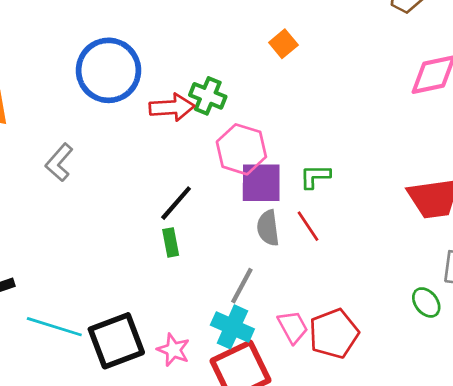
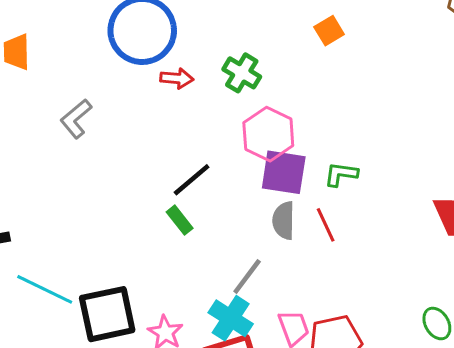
red arrow: (172, 107) -> (177, 78), moved, size x0.7
green rectangle: (171, 242) -> (180, 220), turned -36

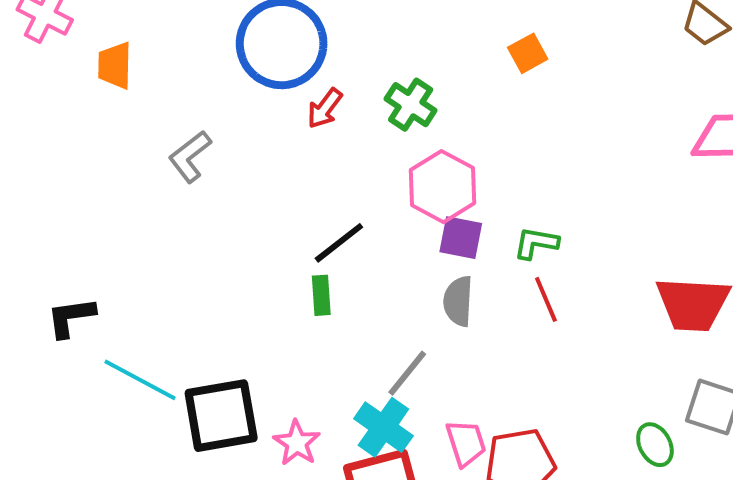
red arrow: (177, 78) -> (325, 108), turned 120
purple square: (284, 172) -> (461, 238), size x0.7
green rectangle: (180, 220) -> (321, 295), turned 32
red line: (326, 225) -> (546, 299), moved

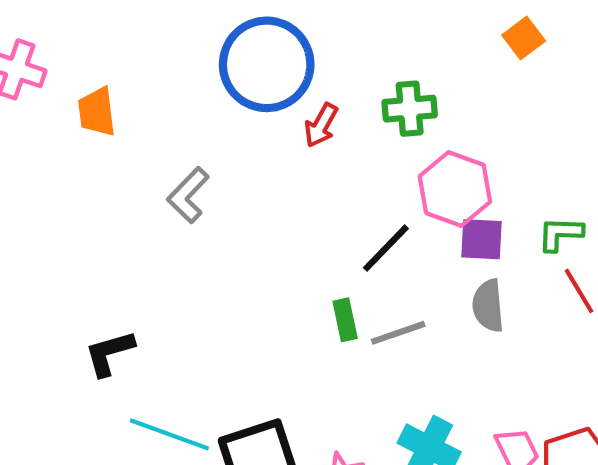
green cross: (411, 105) -> (410, 109), turned -30
black line: (339, 243) -> (386, 248), moved
black L-shape: (71, 317) -> (109, 353), moved
gray line: (407, 373) -> (398, 333), moved, turned 40

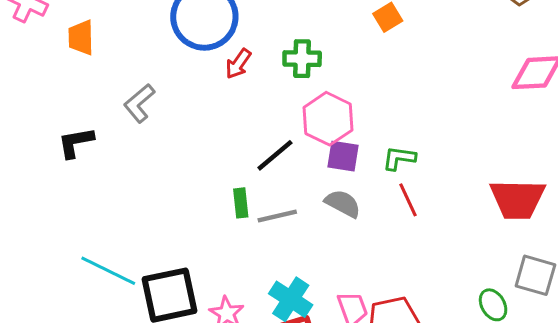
gray semicircle: (488, 306) -> (343, 203), turned 117
black L-shape: (109, 353) -> (76, 142), moved

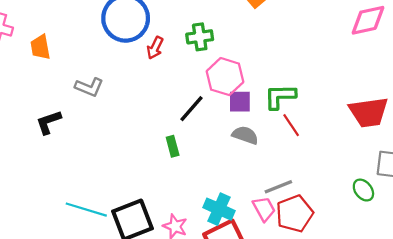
gray L-shape: (139, 103) -> (89, 87), turned -108
green L-shape: (399, 158) -> (280, 97), size x1.4
gray line: (277, 216) -> (278, 187), moved

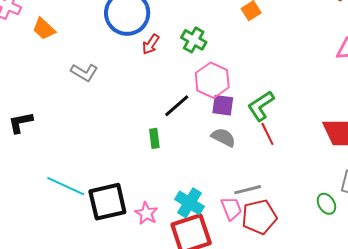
green cross: (200, 37) -> (194, 40), turned 30
orange trapezoid: (40, 47) -> (44, 29), turned -45
green L-shape: (280, 97) -> (261, 106), turned -40
black L-shape: (49, 122) -> (21, 123), moved

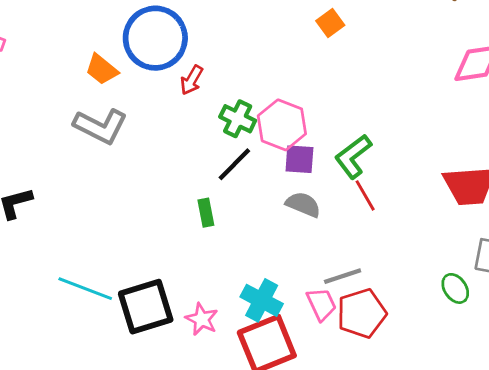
orange trapezoid: (44, 29) -> (102, 69), moved
green cross: (194, 40) -> (238, 119), moved
gray L-shape: (84, 72) -> (101, 126), size x1.4

